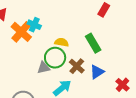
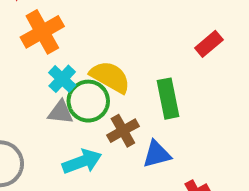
cyan cross: (34, 25) -> (62, 79), moved
yellow semicircle: (62, 42) -> (110, 77), size x1.5

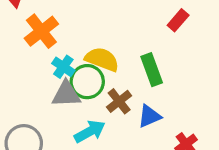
gray triangle: (61, 112) -> (66, 94), size x1.4

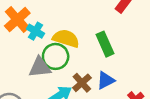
cyan cross: (63, 67) -> (35, 31), moved
brown cross: (119, 101) -> (82, 83), moved

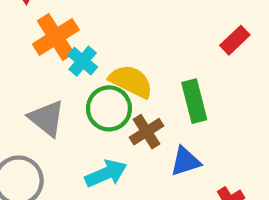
gray triangle: (40, 67) -> (47, 118), moved, turned 35
brown cross: (82, 83) -> (146, 132), moved

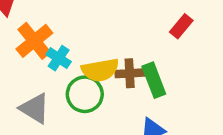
yellow semicircle: (131, 81) -> (100, 70), turned 150
brown cross: (146, 132) -> (130, 73), moved, turned 36

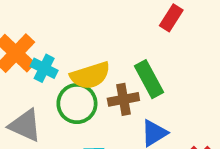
brown cross: (130, 73) -> (123, 99), moved

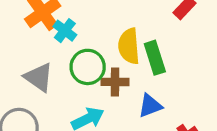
yellow semicircle: (90, 75) -> (129, 46), moved, turned 92
brown cross: (123, 99) -> (115, 82), moved

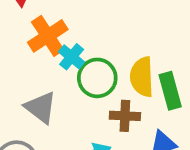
green circle: (88, 67) -> (97, 78), moved

